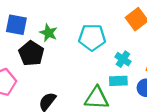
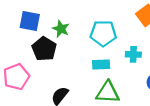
cyan cross: (123, 59) -> (133, 54), turned -32
cyan rectangle: (118, 81) -> (101, 64), moved

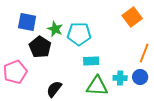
cyan pentagon: (103, 33) -> (79, 34), moved
cyan cross: (133, 54) -> (120, 78), moved

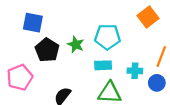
green star: (55, 29) -> (76, 44), moved
cyan pentagon: (79, 34) -> (107, 37), moved
cyan cross: (120, 78) -> (135, 71), moved

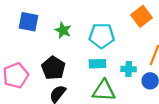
green star: (76, 44) -> (63, 30), moved
black pentagon: (47, 50) -> (53, 68), moved

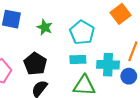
cyan pentagon: (102, 36) -> (82, 33), turned 30
cyan cross: (129, 69) -> (108, 65), size x1.5

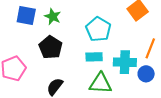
green star: (45, 27) -> (53, 17), moved
black pentagon: (35, 64) -> (51, 47), moved

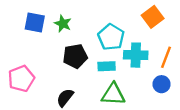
black pentagon: (51, 47) -> (75, 56), moved, turned 30
cyan cross: (125, 62) -> (136, 55), moved

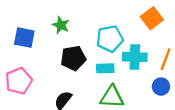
blue square: (35, 22) -> (24, 38), moved
cyan pentagon: (111, 37) -> (110, 39), turned 30

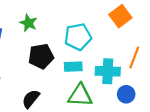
cyan cross: (135, 57) -> (108, 71), moved
blue circle: (161, 87) -> (126, 94), moved

